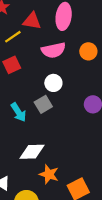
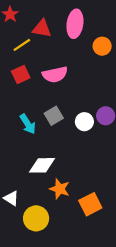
pink semicircle: (53, 50) -> (55, 74), moved
orange circle: (88, 51) -> (102, 46), moved
white circle: (53, 83) -> (84, 122), moved

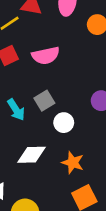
white circle: (84, 122) -> (64, 123), moved
orange star: (60, 189) -> (73, 163), moved

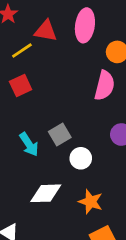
pink semicircle: (46, 56) -> (105, 86), moved, turned -64

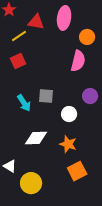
gray square: (60, 134) -> (46, 96), turned 35
white circle: (81, 158) -> (69, 114), moved

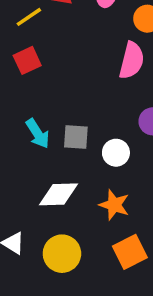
gray square: (46, 96) -> (76, 137), moved
yellow circle: (31, 183) -> (62, 254), moved

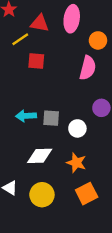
red square: (27, 60) -> (36, 61), moved, turned 30
cyan arrow: (38, 134) -> (26, 116), turned 120

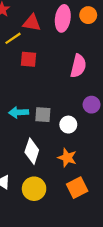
orange circle: (98, 40) -> (88, 15), moved
white diamond: (40, 156) -> (32, 151), turned -70

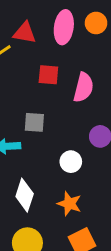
red square: (29, 59) -> (48, 75), moved
gray square: (43, 115) -> (34, 122), moved

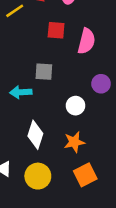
orange star: (69, 204) -> (74, 142), turned -30

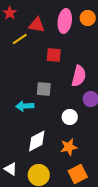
pink semicircle: (86, 41) -> (79, 76), moved
white diamond: (35, 135) -> (37, 141), turned 45

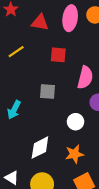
yellow line: (20, 39) -> (16, 52), moved
cyan arrow: (25, 106) -> (14, 110), moved, turned -60

